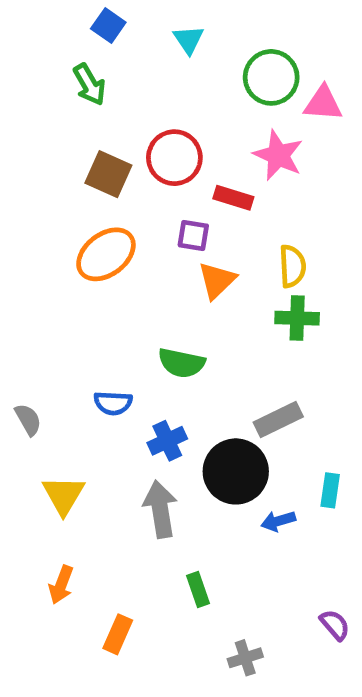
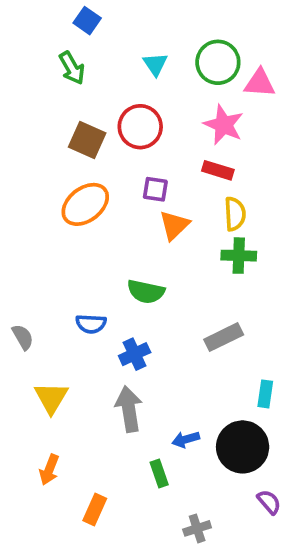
cyan triangle: (189, 40) -> (155, 64), moved
red rectangle: (233, 198) -> (218, 170), moved
black circle: (236, 471) -> (243, 447), moved
blue arrow: (278, 521) -> (186, 439), moved

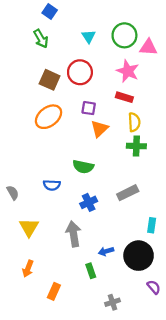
blue cross: (135, 354) -> (89, 202), moved

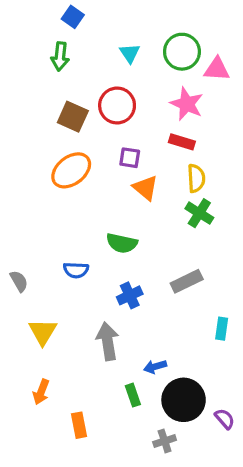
green arrow: (41, 39) -> (60, 56), turned 36
orange triangle: (99, 129) -> (146, 188), turned -36
green cross: (136, 146) -> (199, 213), turned 30
black circle: (139, 256) -> (184, 400), moved
orange rectangle: (54, 291) -> (79, 425), turned -35

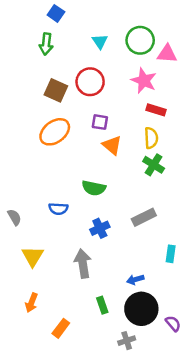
red rectangle: (182, 142) -> (156, 110), moved
blue arrow: (155, 367) -> (135, 279), moved
orange rectangle: (79, 425) -> (61, 328), turned 48

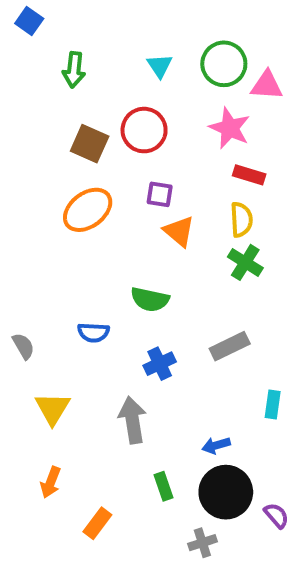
blue square: (56, 13) -> (29, 21), moved

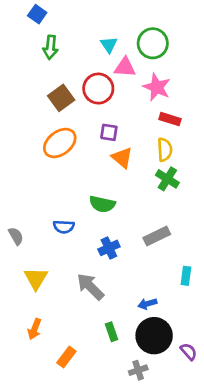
blue square: (29, 21) -> (37, 14), moved
pink triangle: (267, 85) -> (125, 67), moved
brown square: (90, 144) -> (61, 98), turned 30
gray arrow: (132, 420) -> (90, 286), turned -36

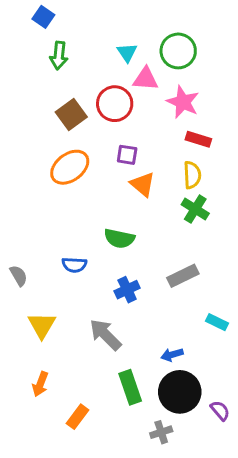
cyan rectangle: (186, 276) -> (217, 322), turned -72
green rectangle: (112, 332) -> (130, 387), size x1.5

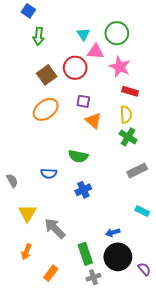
gray rectangle: (183, 276) -> (137, 170), moved
gray arrow: (105, 335) -> (55, 228), moved
gray cross: (161, 432) -> (93, 277), moved

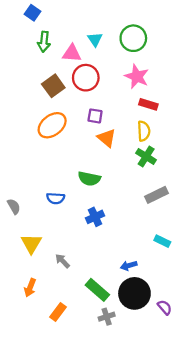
pink triangle: (95, 51) -> (72, 53), moved
gray arrow: (55, 228) -> (63, 261), size x0.6
green rectangle: (85, 254) -> (97, 290), turned -30

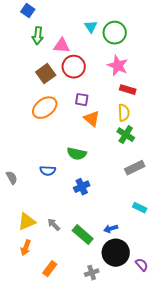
cyan triangle: (95, 39) -> (91, 27), moved
yellow triangle: (31, 244) -> (27, 222), moved, turned 36
green rectangle: (97, 290) -> (83, 235), moved

